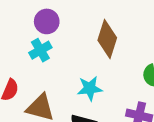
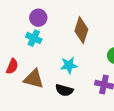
cyan cross: (40, 50) -> (34, 38), turned -35

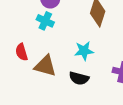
red semicircle: (12, 66) -> (22, 52), turned 140

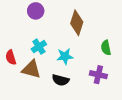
cyan cross: (45, 21) -> (39, 47), moved, turned 32

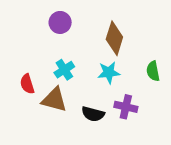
cyan star: (65, 56) -> (109, 73), moved
purple cross: (98, 75) -> (126, 107), moved

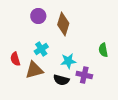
brown diamond: (114, 38) -> (63, 24), moved
cyan star: (109, 73) -> (68, 61), moved
brown triangle: (54, 100) -> (34, 70), turned -30

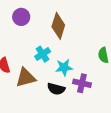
purple circle: (38, 16) -> (21, 17), moved
cyan cross: (41, 49) -> (43, 54), moved

